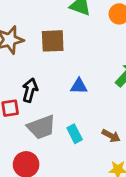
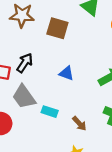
gray trapezoid: (41, 127) -> (24, 97), turned 56
cyan rectangle: (75, 134) -> (50, 112), turned -63

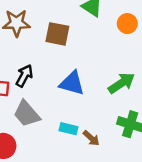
blue triangle: (67, 73) -> (72, 83), size x1.5
cyan rectangle: (50, 112) -> (69, 129), moved

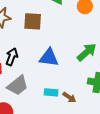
gray trapezoid: (27, 114) -> (18, 85), turned -80

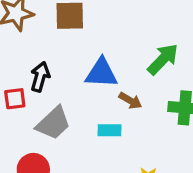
brown arrow: (69, 97) -> (130, 101), moved

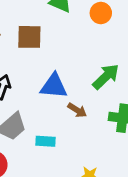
cyan rectangle: (110, 130) -> (46, 141), moved

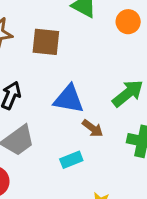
cyan rectangle: (46, 141) -> (71, 160), moved, turned -30

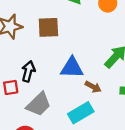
cyan rectangle: (71, 160) -> (81, 113), size x1.5

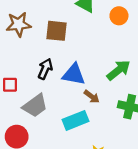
black arrow: (28, 71) -> (45, 69), moved

